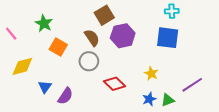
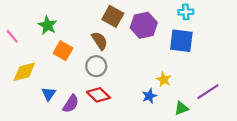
brown square: (104, 15) -> (113, 16), turned -30
purple hexagon: (123, 36) -> (144, 25), moved
red diamond: (114, 84) -> (98, 95), moved
blue star: (149, 99) -> (149, 96), moved

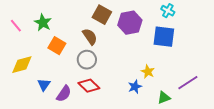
cyan cross: (186, 12) -> (168, 11), turned 32
pink line: (12, 36) -> (16, 26), moved

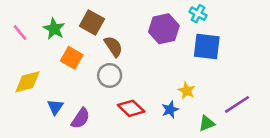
cyan cross: (168, 11) -> (198, 14), moved
brown square: (102, 15) -> (92, 22), moved
red diamond: (89, 86) -> (131, 108), moved

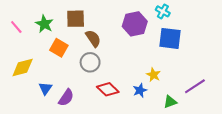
brown square: (92, 22) -> (76, 19), turned -30

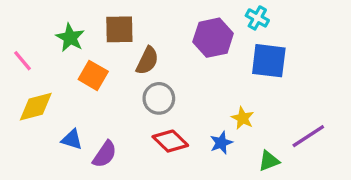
pink line: (16, 27) -> (23, 61), moved
brown semicircle: (93, 38) -> (147, 61), turned 60
gray circle: (90, 62) -> (159, 98), moved
blue triangle: (45, 88) -> (72, 139), turned -48

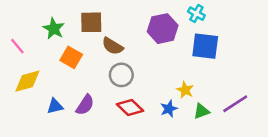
brown semicircle: (147, 61) -> (113, 46), turned 95
blue triangle: (72, 139) -> (55, 106), turned -30
purple semicircle: (105, 154) -> (85, 105), moved
green triangle: (269, 161) -> (201, 111), moved

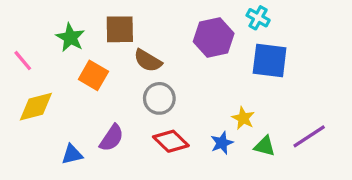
blue triangle: (55, 106) -> (72, 154), moved
green triangle: (201, 111) -> (265, 146), turned 36

